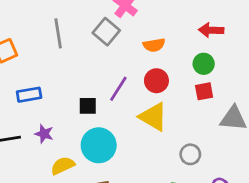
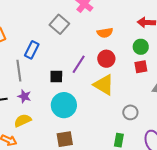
gray square: (106, 32) -> (59, 24), moved
gray line: (58, 33) -> (19, 71), moved
blue rectangle: (29, 95) -> (32, 50), moved, turned -54
yellow semicircle: (63, 166) -> (23, 120), moved

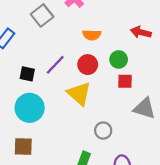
green circle: (141, 47) -> (119, 59), moved

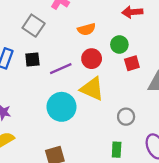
purple line: (55, 65) -> (61, 69), turned 40
black square: (27, 74) -> (32, 60), moved
cyan circle: (30, 108) -> (62, 107), moved

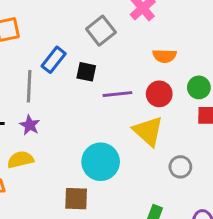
cyan circle: (62, 107) -> (101, 162), moved
gray circle: (126, 117) -> (180, 167), moved

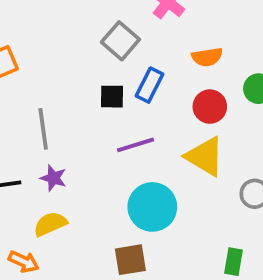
blue rectangle: (54, 60) -> (150, 85), moved
purple line: (117, 94) -> (136, 145), moved

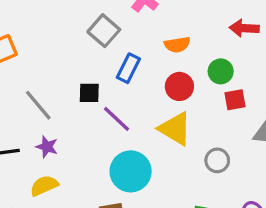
black square: (112, 97) -> (89, 93), moved
gray line: (43, 129) -> (38, 105), turned -32
purple line: (136, 145) -> (116, 119), turned 60

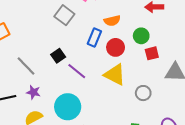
blue rectangle: (128, 68) -> (94, 38), moved
black square: (89, 93) -> (58, 56), turned -32
cyan circle: (131, 171) -> (68, 107), moved

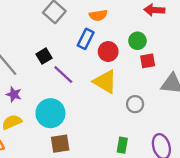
orange semicircle: (112, 21) -> (98, 15), moved

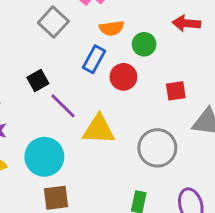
green circle: (137, 41) -> (144, 44), moved
yellow triangle: (105, 82) -> (99, 129), moved, turned -30
gray circle: (135, 104) -> (157, 148), size x1.6

